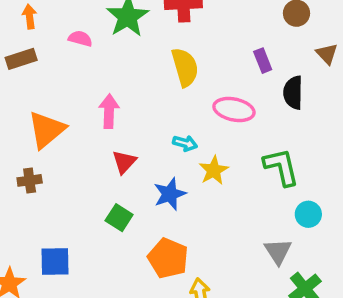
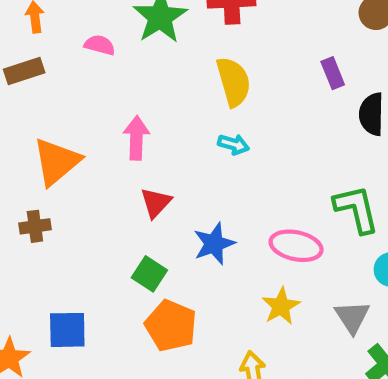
pink ellipse: (234, 110) -> (296, 246), moved
cyan arrow: (185, 143) -> (233, 144), moved
yellow star: (214, 170) -> (281, 306), moved
orange pentagon: (168, 258) -> (171, 326), moved

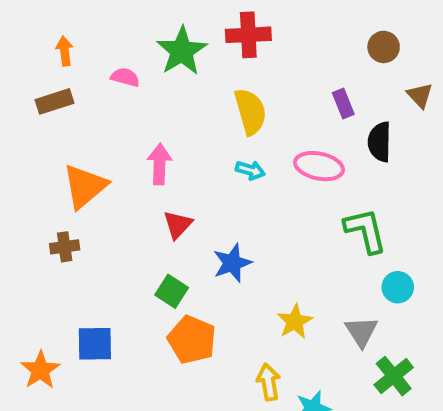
pink ellipse: (296, 246) -> (319, 166), moved

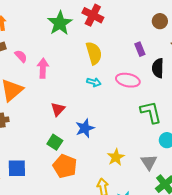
red cross: (248, 35) -> (93, 15), turned 30
pink semicircle: (125, 77) -> (21, 56), moved, turned 32
pink arrow: (159, 164) -> (43, 68), moved

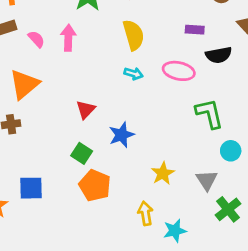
purple rectangle: (140, 49) -> (195, 30), turned -64
pink arrow: (43, 68) -> (68, 38), moved
black semicircle: (158, 68) -> (219, 55), turned -102

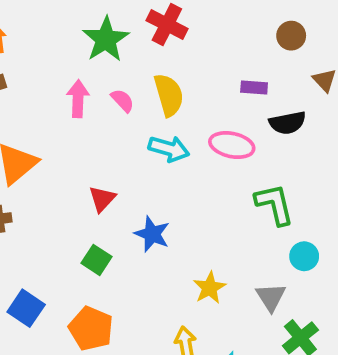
pink semicircle: (36, 39) -> (122, 101), moved
cyan arrow: (134, 74) -> (169, 149), size x1.5
blue star: (122, 135) -> (152, 234), turned -30
orange pentagon: (95, 185) -> (91, 329), moved
blue square: (31, 188) -> (26, 308), turned 35

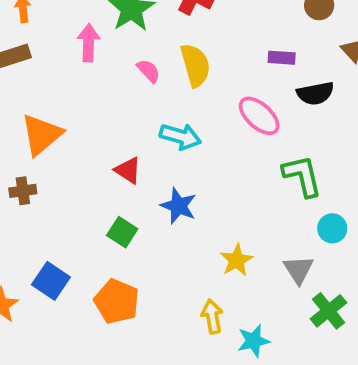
pink arrow: (78, 99) -> (88, 43), moved
pink ellipse: (232, 145) -> (259, 116), turned 30
cyan arrow: (169, 149) -> (180, 136), moved
red triangle: (102, 199) -> (128, 170), turned -40

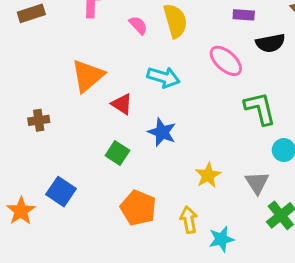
orange triangle: (42, 135) -> (88, 76), moved
orange pentagon: (117, 301) -> (138, 208), moved

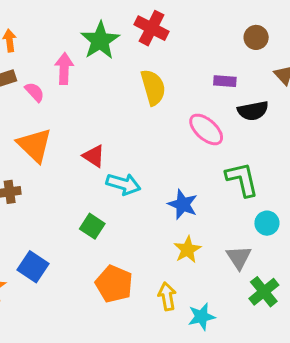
pink semicircle: (138, 25) -> (35, 92), moved
orange triangle: (88, 76) -> (35, 145), moved, turned -36
cyan arrow: (163, 77) -> (123, 184), moved
red triangle: (122, 104) -> (94, 156), moved
blue star: (162, 132) -> (183, 204), moved

